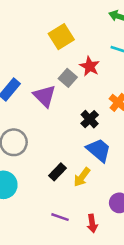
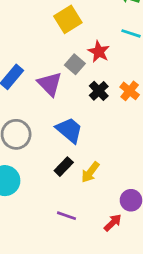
black cross: (90, 119) -> (99, 91), moved
blue trapezoid: (99, 150) -> (69, 130), moved
red arrow: (92, 223) -> (113, 223), moved, turned -126

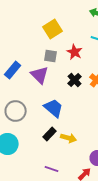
gray square: (75, 64) -> (51, 56), moved, turned -32
yellow arrow: (90, 172) -> (69, 138), turned -112

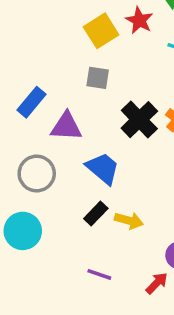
red star: (75, 52) -> (139, 20), moved
purple triangle: (40, 75) -> (66, 127), moved, turned -42
black cross: (75, 80) -> (139, 120), size x1.5

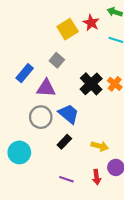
gray square: (98, 78) -> (57, 60), moved, turned 32
gray circle: (37, 174) -> (41, 117), moved
yellow arrow: (129, 220) -> (100, 146), moved
red arrow: (157, 283) -> (96, 177), moved, turned 128

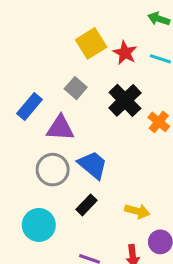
red star: (91, 23) -> (125, 53), moved
black cross: (91, 84) -> (125, 100), moved
cyan circle: (19, 152) -> (39, 225), moved

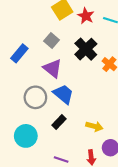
purple triangle: (60, 128) -> (53, 68), moved, turned 36

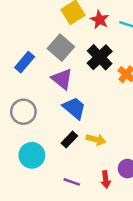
gray square: (52, 41) -> (61, 48), size x1.5
gray circle: (35, 97) -> (23, 112), moved
yellow arrow: (94, 126) -> (96, 140), moved

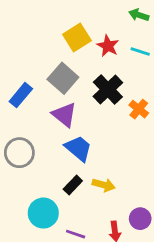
cyan circle: (32, 155) -> (43, 213), moved

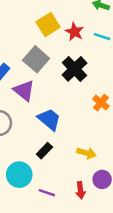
orange cross: (139, 109) -> (101, 103), moved
purple triangle: (64, 115) -> (24, 91), moved
yellow arrow: (104, 185) -> (86, 153), moved

